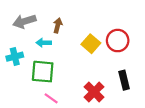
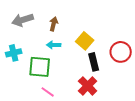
red circle: (118, 41) -> (121, 52), moved
cyan arrow: (44, 43) -> (54, 45), moved
black rectangle: (124, 80) -> (94, 62), moved

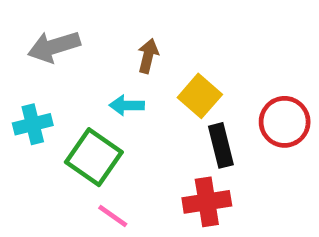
brown arrow: (54, 24) -> (148, 56), moved
green square: (40, 67) -> (94, 157), turned 30
red cross: (88, 86) -> (207, 202), turned 36

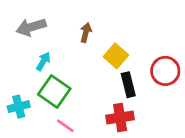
cyan arrow: (127, 105) -> (43, 61), moved, turned 120
cyan cross: (33, 124) -> (19, 107), moved

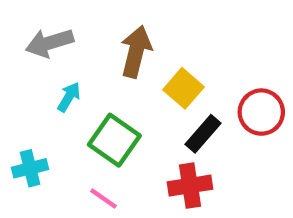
brown arrow: (86, 33) -> (136, 52), size x1.6
black rectangle: (128, 85) -> (203, 134), turned 55
green square: (54, 91) -> (114, 140), moved

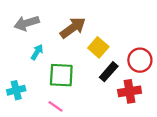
brown arrow: (136, 52) -> (73, 28), turned 40
green square: (114, 140) -> (61, 75), turned -32
red cross: (190, 186) -> (130, 91), moved

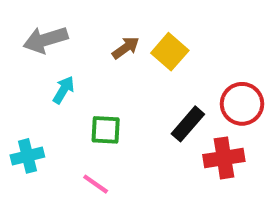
brown arrow: (73, 28) -> (126, 48), size x0.6
yellow square: (98, 47) -> (170, 52), moved
green square: (61, 75) -> (106, 130), size x0.7

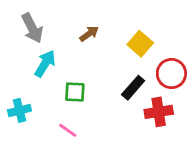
gray arrow: (46, 40) -> (32, 28), turned -100
yellow square: (170, 52) -> (140, 44), moved
cyan arrow: (64, 90) -> (45, 64), size x1.4

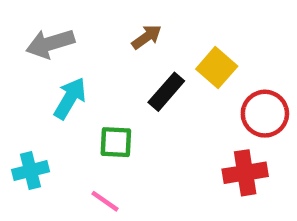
gray arrow: (32, 28) -> (50, 44), turned 100
brown arrow: (89, 34) -> (147, 37), moved
black rectangle: (133, 88) -> (166, 92), moved

